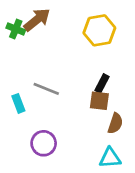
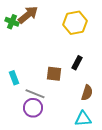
gray line: (46, 89) -> (35, 94), moved
brown square: (99, 101) -> (54, 74), moved

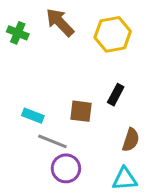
brown arrow: (28, 15) -> (60, 22), moved, turned -95
cyan rectangle: (14, 78) -> (33, 116), moved, turned -48
purple circle: (33, 108) -> (66, 168), moved

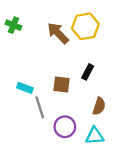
brown arrow: (60, 22) -> (58, 33), moved
gray line: (52, 141) -> (40, 107), turned 50
purple circle: (66, 168) -> (65, 127), moved

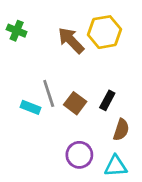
black rectangle: (88, 72) -> (107, 100), moved
brown square: (61, 84) -> (75, 103), turned 30
gray line: (40, 107) -> (49, 93), moved

